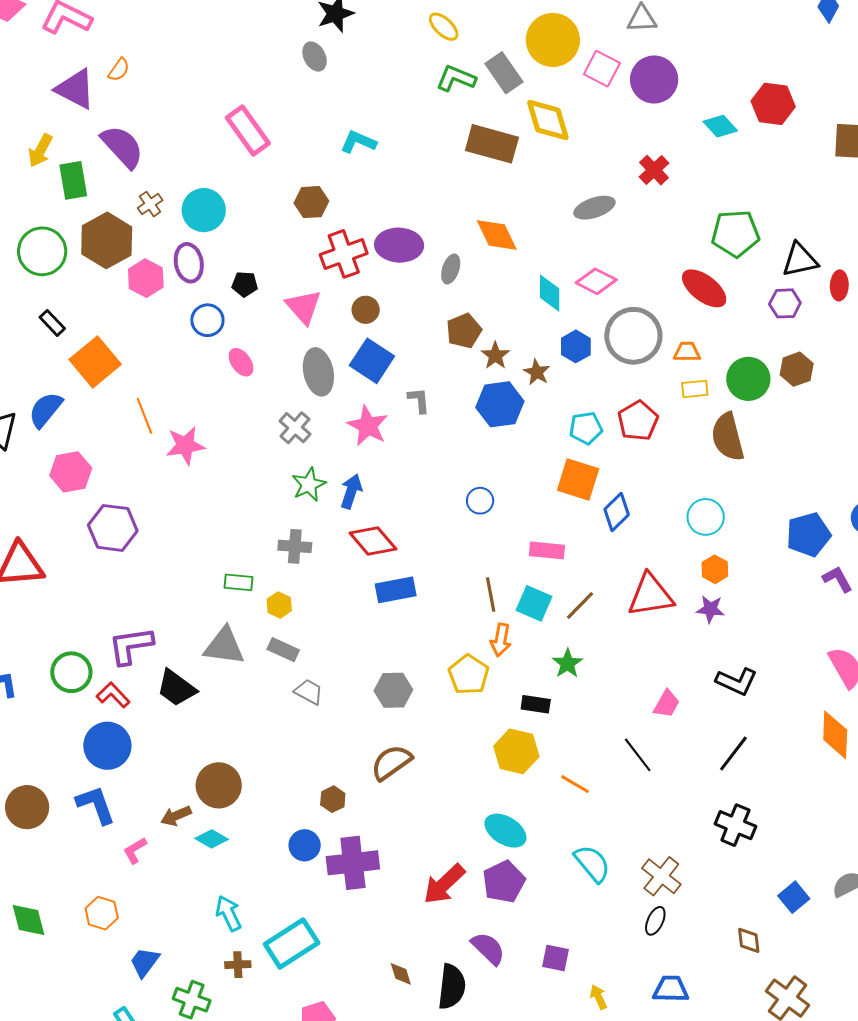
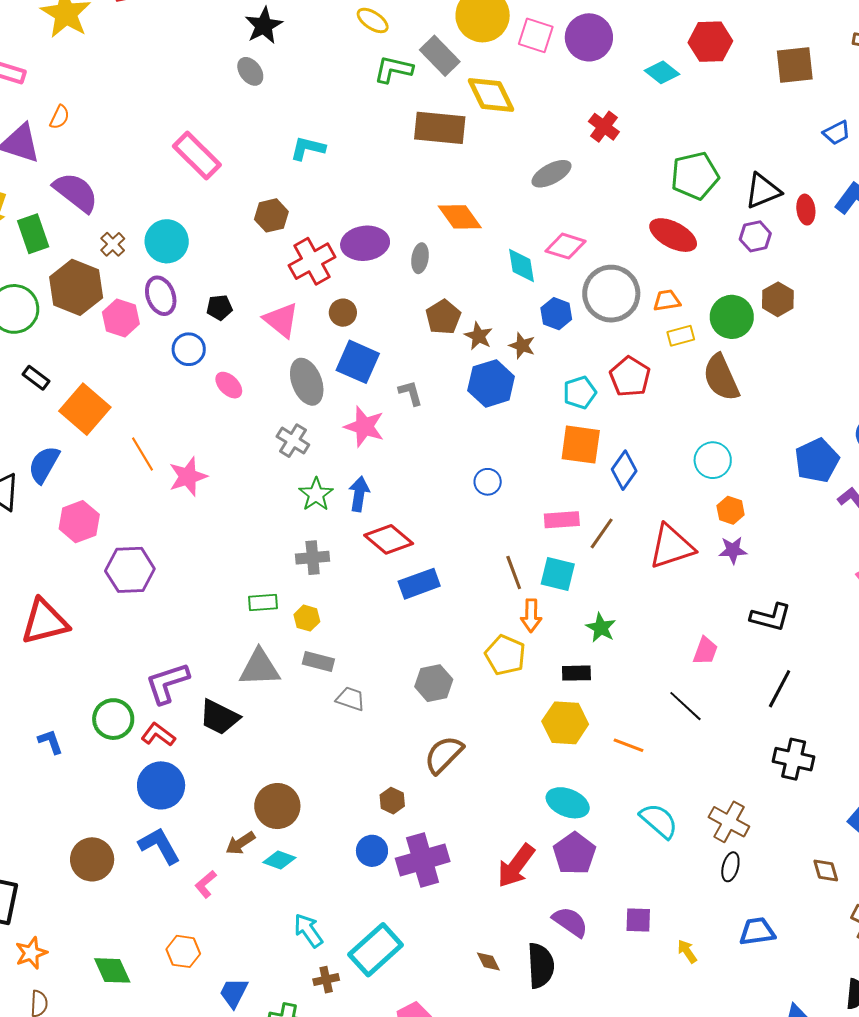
brown line: (580, 606) -> (602, 533), moved

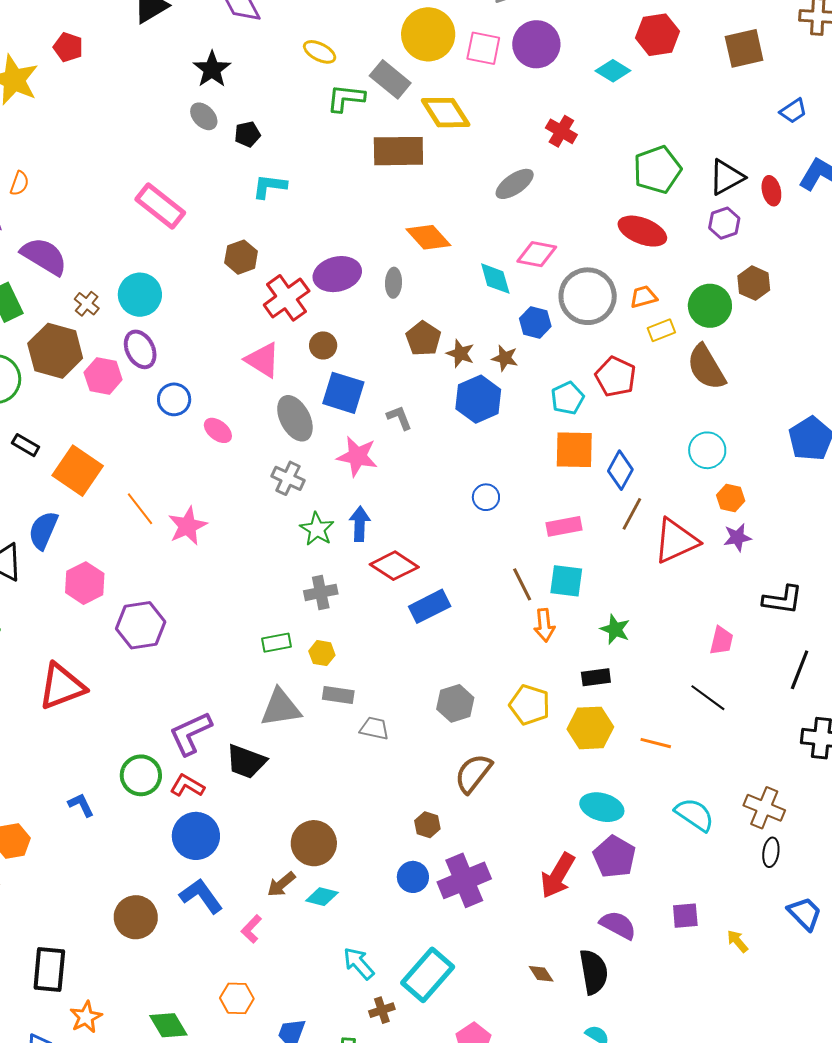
black pentagon: (219, 307) -> (247, 134), moved
brown line: (602, 533) -> (632, 514), moved
yellow pentagon: (505, 655) -> (530, 705), moved
blue trapezoid: (757, 931) -> (805, 913), turned 60

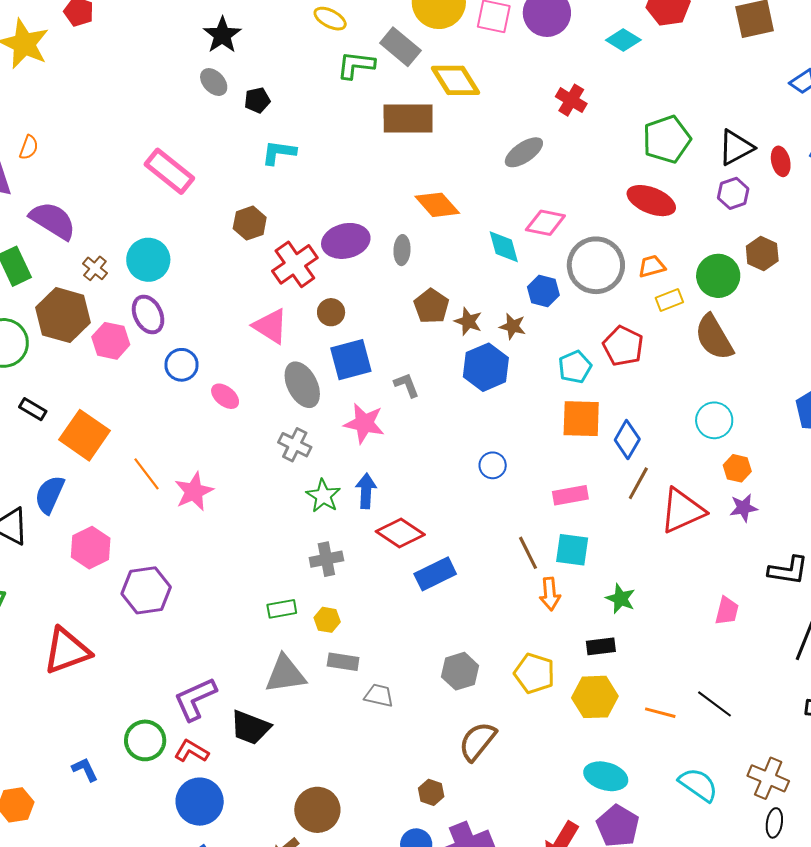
blue square: (343, 393) -> (351, 360), turned -33
black line: (708, 698) -> (715, 704), moved

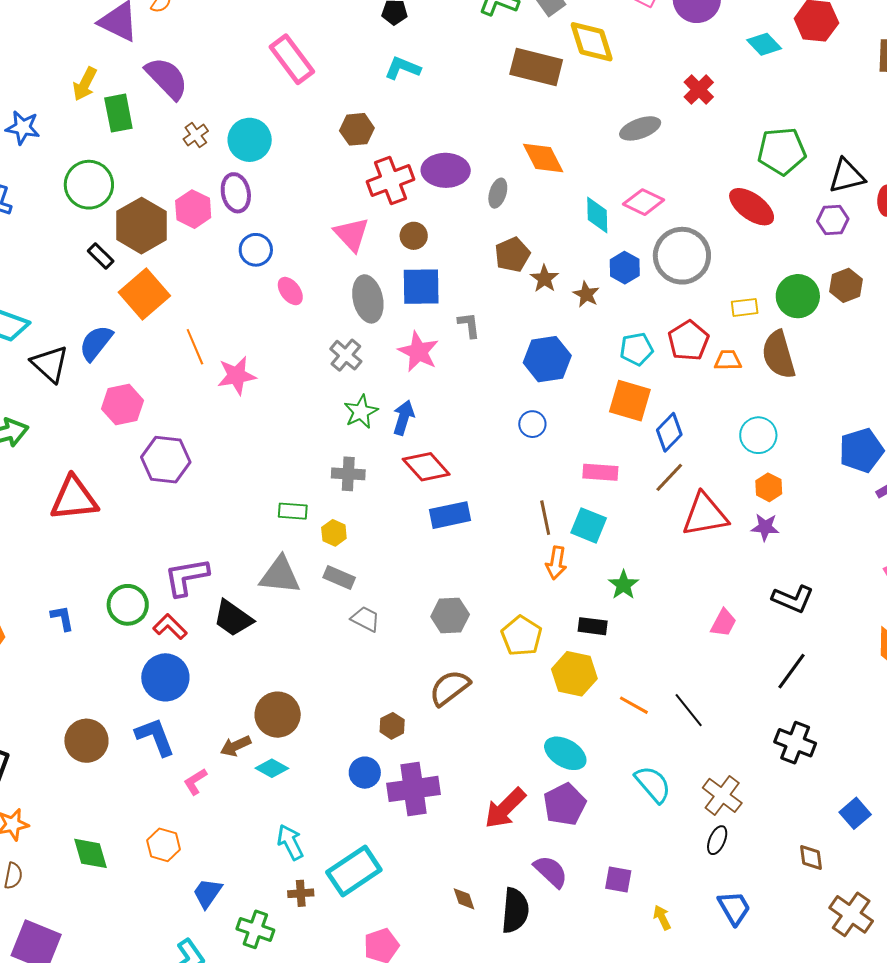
orange trapezoid: (652, 266) -> (728, 360), moved
brown hexagon: (63, 315) -> (142, 226), moved
blue hexagon: (486, 367) -> (547, 359), moved

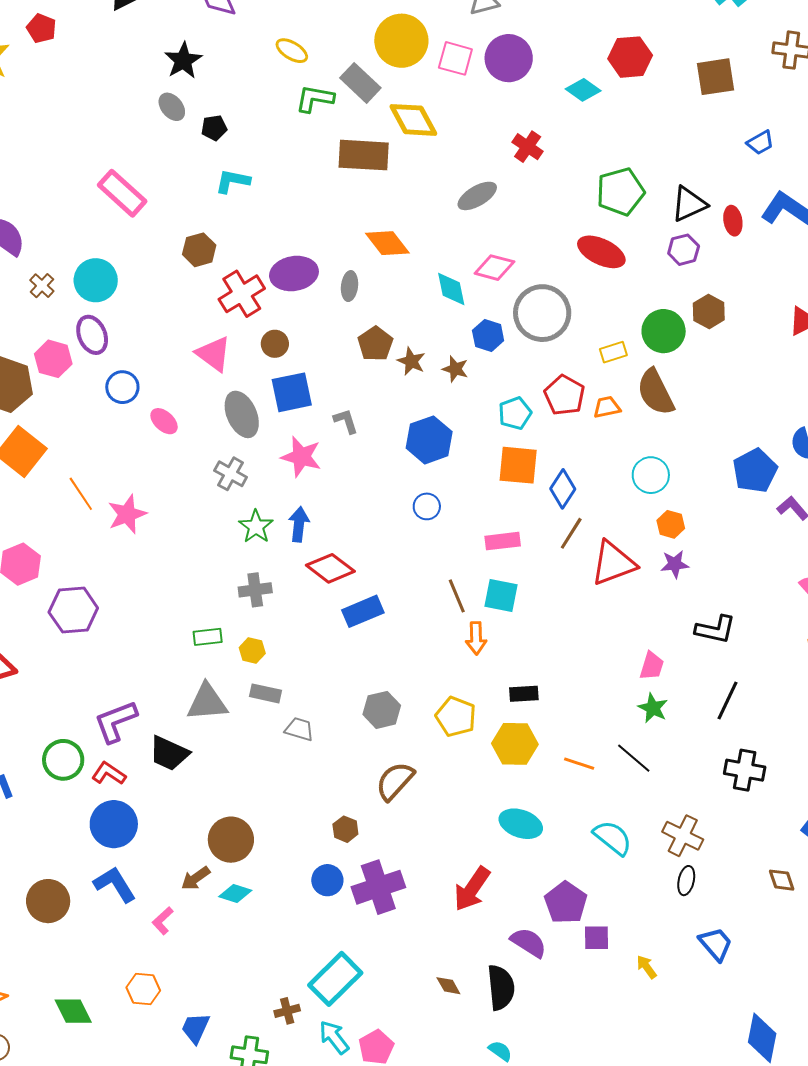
green star: (623, 585) -> (653, 708), moved
purple pentagon: (565, 804) -> (566, 903), moved
cyan arrow: (290, 842) -> (334, 1037), moved

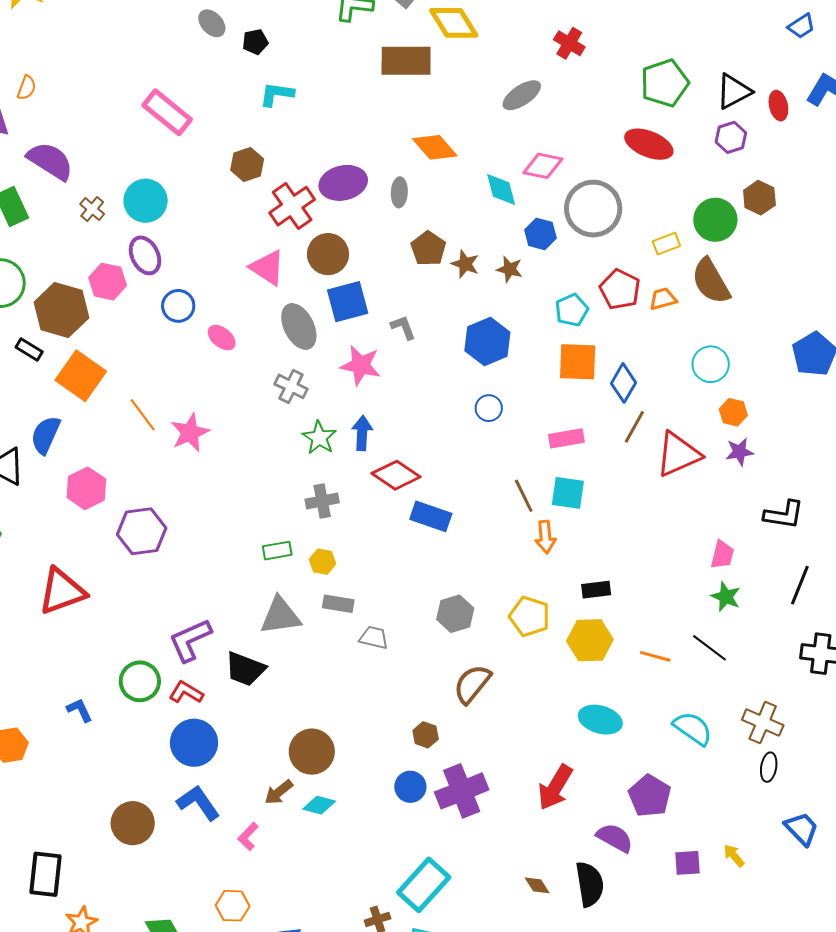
brown circle: (275, 344) -> (328, 254), size x1.5
blue rectangle: (363, 611) -> (431, 516), turned 45
purple square: (596, 938) -> (687, 863), moved

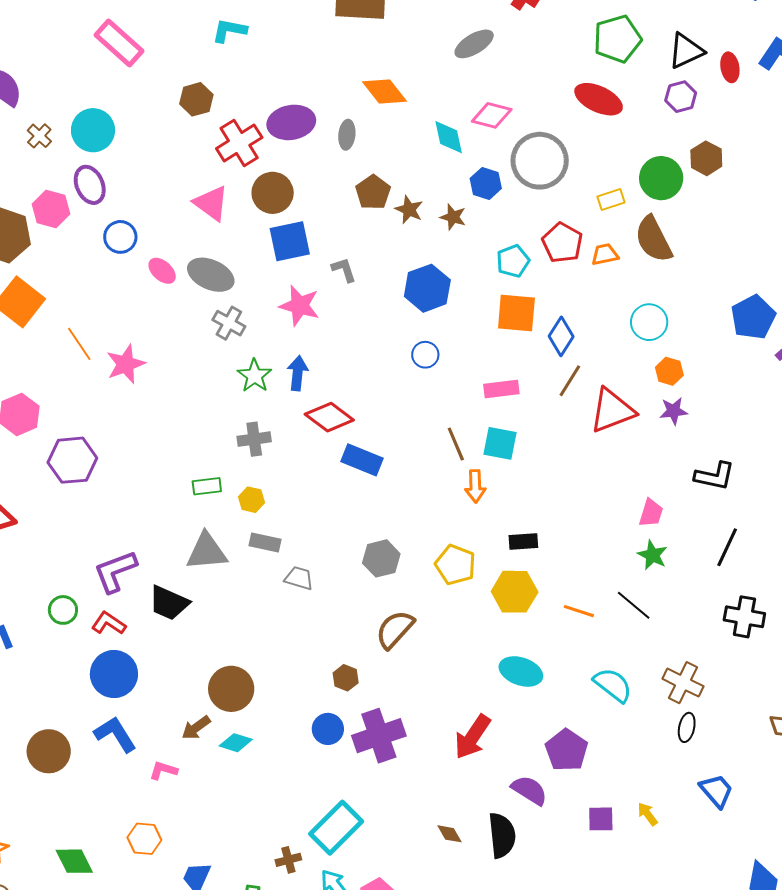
gray ellipse: (299, 326) -> (211, 275), moved, turned -42
green circle: (140, 681) -> (63, 610), size x0.7
pink L-shape: (248, 836) -> (163, 770), turned 60

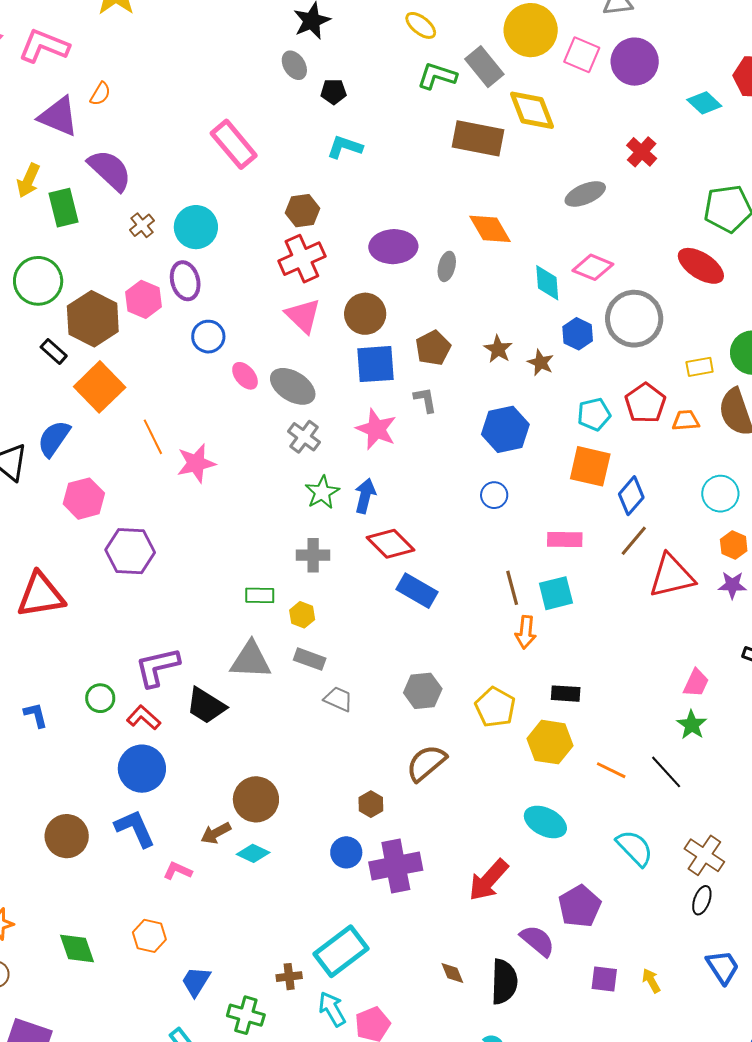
red cross: (239, 143) -> (302, 259), moved
brown pentagon: (373, 192) -> (433, 348), moved
cyan square: (500, 443) -> (556, 593), turned -33

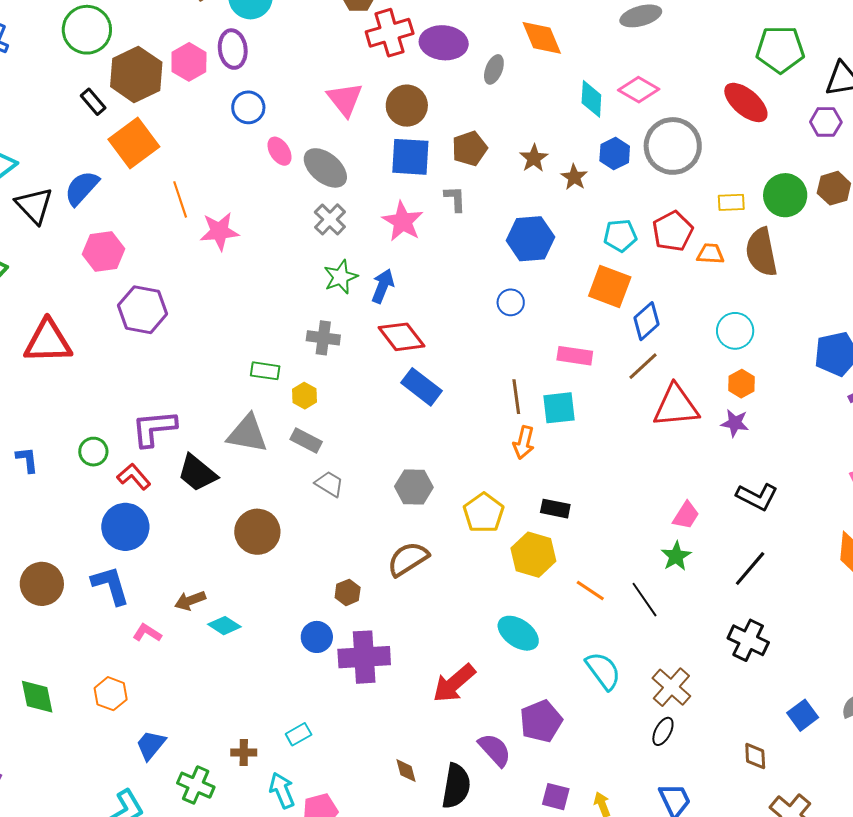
red cross: (302, 259) -> (390, 33), moved
brown circle: (256, 799) -> (257, 532), moved
cyan rectangle: (341, 951) -> (299, 734), size x0.5

